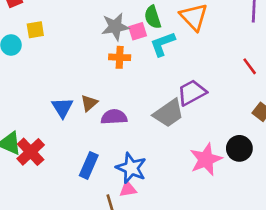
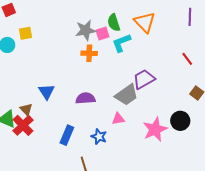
brown triangle: (89, 103) -> (26, 109), moved, turned -32
blue star: (131, 168) -> (99, 137), size x0.7
pink triangle: (128, 189) -> (118, 119), moved

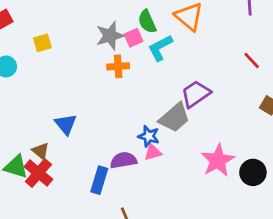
yellow square: (25, 33) -> (42, 43), moved
purple semicircle: (85, 98) -> (123, 160), moved
pink triangle: (118, 119) -> (153, 152), moved
black circle: (180, 121) -> (253, 172), moved
blue star: (99, 137) -> (149, 136), moved

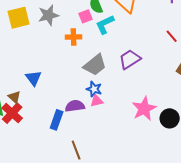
gray star: (110, 36) -> (48, 15), moved
yellow square: (42, 43) -> (18, 18), size x1.6
gray trapezoid: (174, 118) -> (95, 65), moved

